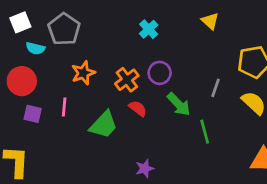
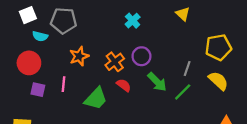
gray pentagon: (64, 29) -> (63, 21), turned -30
green line: (205, 132) -> (183, 92), moved, turned 60

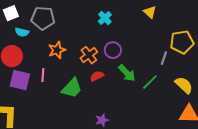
gray line: (187, 68) -> (164, 58), moved
yellow semicircle: (218, 81) -> (184, 85), moved
red semicircle: (124, 85) -> (97, 76), turned -64
purple square: (38, 90) -> (20, 80), size x1.5

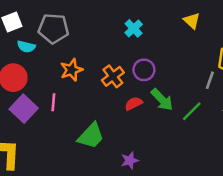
red semicircle: (97, 76) -> (134, 103), moved
purple square: (20, 80) -> (24, 109), turned 30
green trapezoid: (72, 88) -> (91, 136), moved

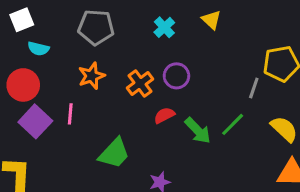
yellow triangle: (192, 21) -> (211, 20), moved
gray pentagon: (53, 28) -> (96, 27), moved
green arrow: (162, 100) -> (198, 131), moved

